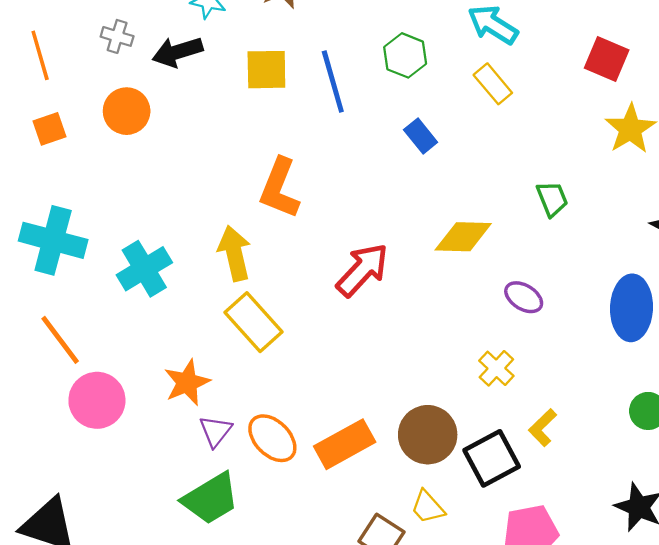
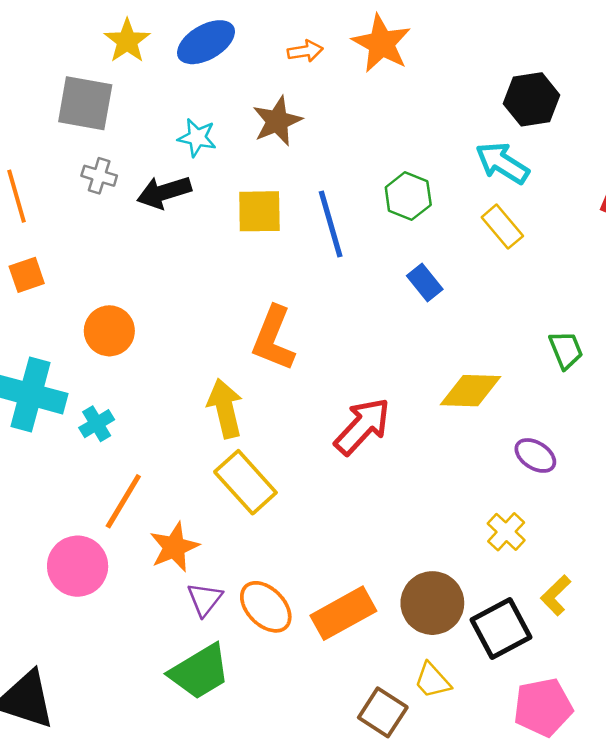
orange circle: (127, 111) -> (109, 331), moved
cyan cross: (144, 269) -> (97, 424), moved, size x0.6
orange line: (60, 340) -> (123, 501), moved, turned 68

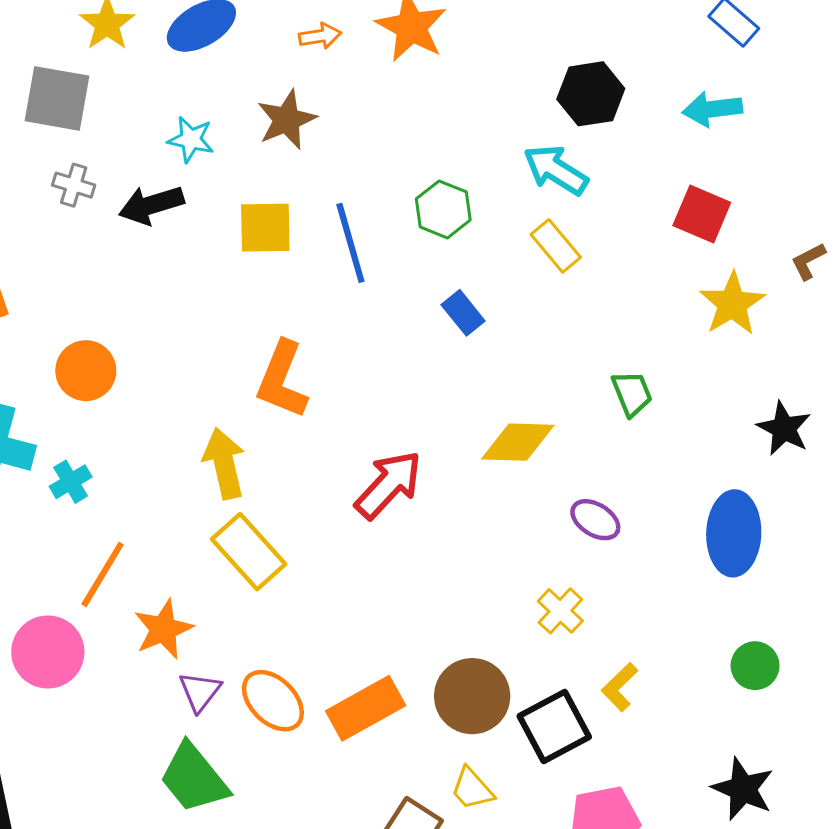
green trapezoid: (200, 672) -> (194, 778), turned 82

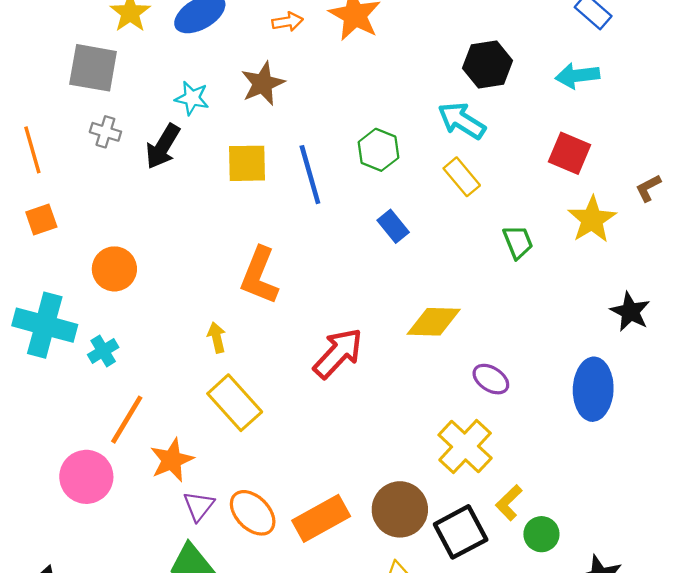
black arrow: (151, 205) -> (163, 146), turned -42
green trapezoid: (632, 393) -> (518, 242), moved
yellow arrow: (224, 463) -> (217, 337), size x0.6
yellow cross: (560, 611) -> (465, 447), size x1.6
green circle: (755, 666) -> (541, 534), moved

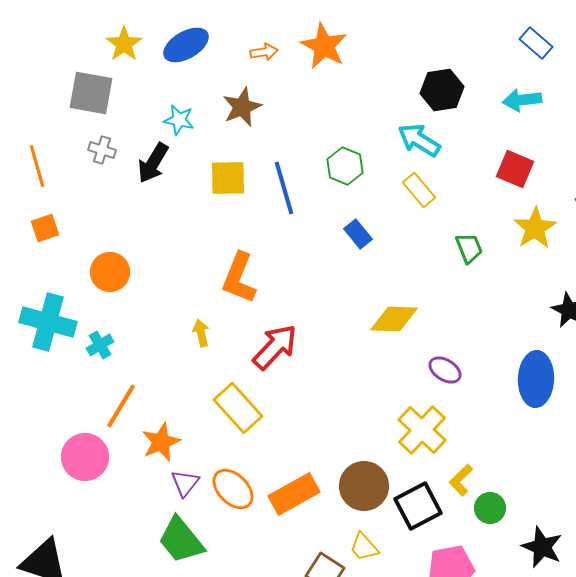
red arrow: (338, 353) -> (275, 347), moved
yellow rectangle: (235, 403) -> (238, 408), moved

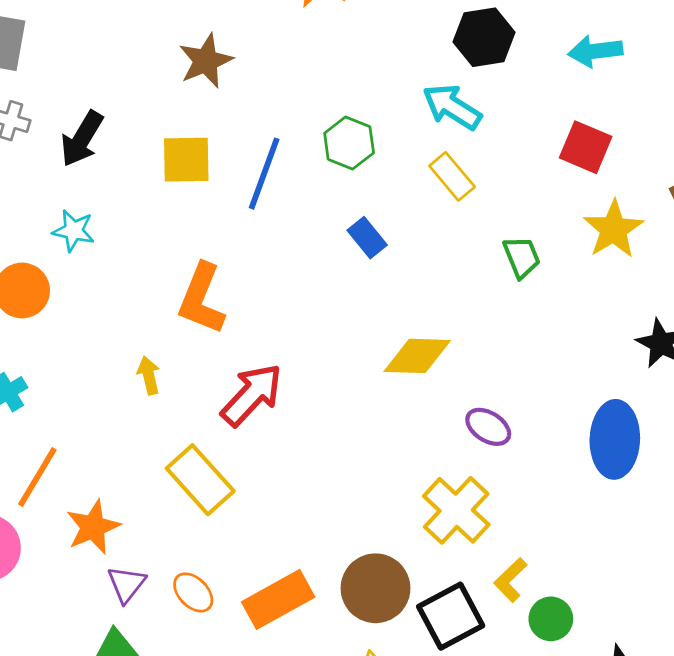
cyan star: (179, 120) -> (74, 231), moved
blue line: (284, 188) -> (264, 174), turned 36
orange ellipse: (233, 489) -> (193, 592), size x0.7

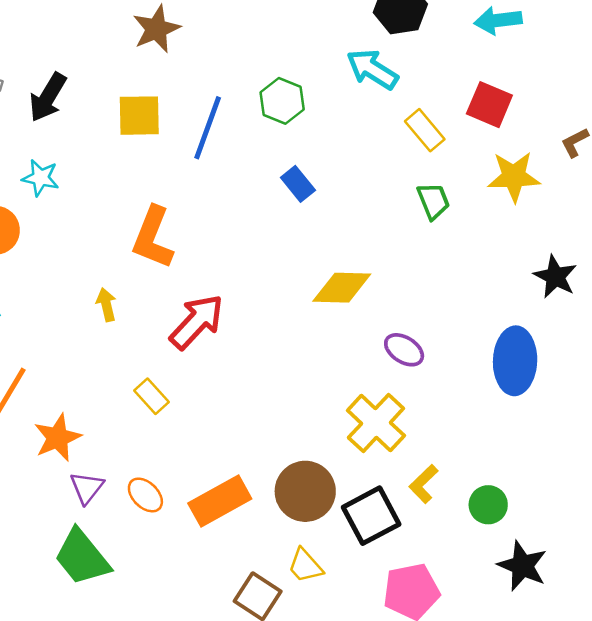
yellow rectangle: (452, 176) -> (425, 130), moved
yellow star: (613, 229) -> (514, 177), turned 30
yellow rectangle: (200, 480) -> (151, 396), size x0.6
green circle: (551, 619) -> (488, 505), moved

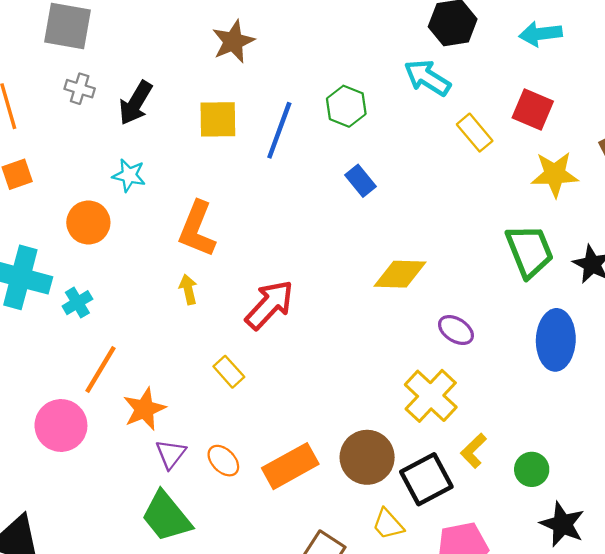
green trapezoid: (433, 201) -> (529, 251), moved, size x1.6
orange L-shape: (153, 238) -> (197, 229), moved
yellow trapezoid: (305, 566) -> (388, 524), moved

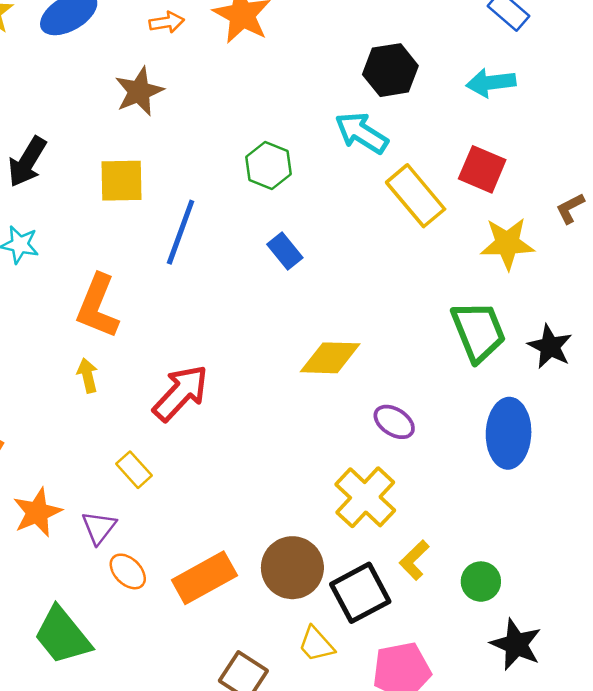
blue line: (279, 130) -> (181, 232), moved
yellow rectangle: (475, 133) -> (416, 196), size x1.4
purple triangle: (171, 454) -> (99, 527), moved

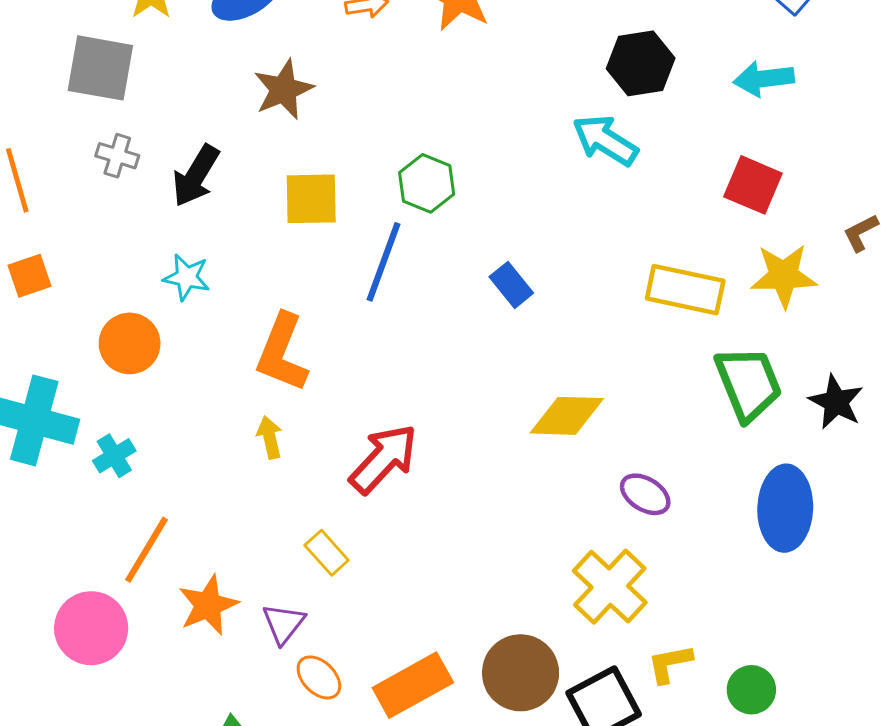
brown star: (139, 91) -> (283, 90), moved
green hexagon: (269, 166) -> (427, 183), moved
yellow rectangle: (416, 196) -> (685, 290), moved, turned -38
yellow L-shape: (414, 560) -> (670, 664), turned 33

